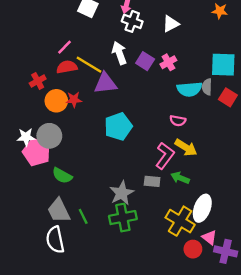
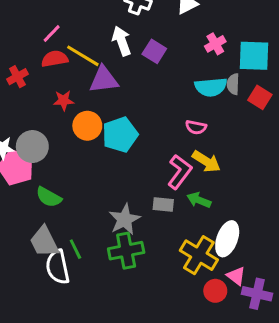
pink cross: (168, 62) -> (215, 44), moved
orange circle: (56, 101) -> (87, 126), moved
white semicircle: (55, 240) -> (58, 267), moved

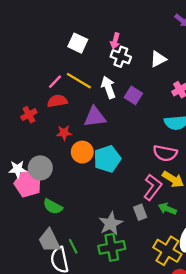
yellow line: (83, 56) -> (79, 81), moved
pink semicircle: (196, 127) -> (165, 153), size x1.5
gray rectangle: (163, 205) -> (140, 212), turned 63

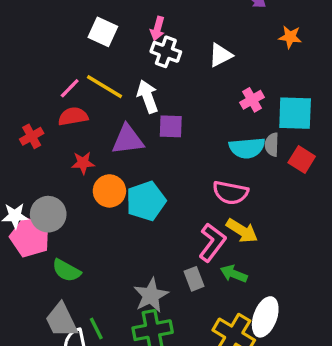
purple square: (133, 95) -> (171, 126), moved, turned -30

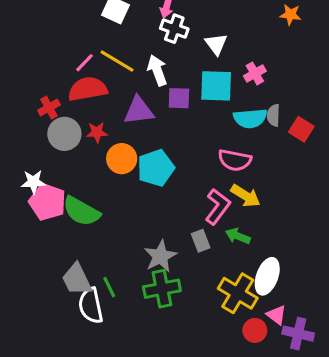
white triangle: (220, 55) -> (216, 44), moved, turned -40
cyan square: (295, 113) -> (216, 86), moved
red semicircle: (73, 116) -> (88, 89), size x1.4
gray circle: (48, 214) -> (64, 134), moved
green semicircle: (66, 271) -> (81, 211), moved, size x1.4

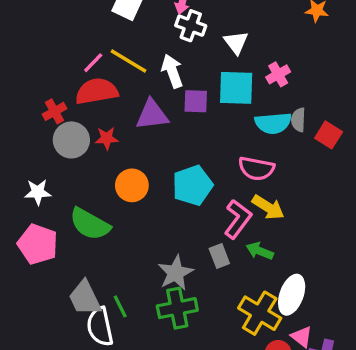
orange circle: (122, 159) -> (132, 185), moved
cyan pentagon: (156, 168) -> (192, 185), moved
pink pentagon: (47, 202) -> (38, 244), moved

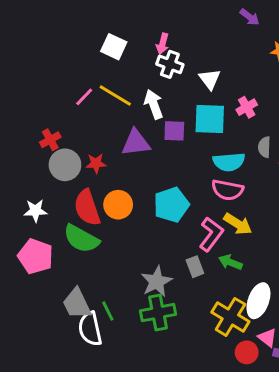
red semicircle: (97, 91) -> (87, 208), moved, turned -99
cyan semicircle: (273, 123) -> (229, 162), moved

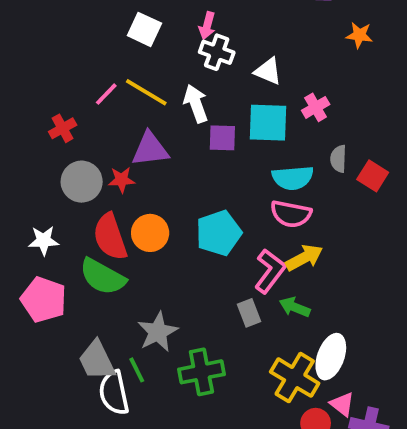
white triangle: (210, 79) -> (268, 71), turned -30
red cross: (50, 140) -> (63, 128), moved
purple triangle: (136, 143) -> (150, 149), moved
yellow arrow: (238, 224) -> (304, 258), turned -60
gray star: (157, 282) -> (158, 332), moved

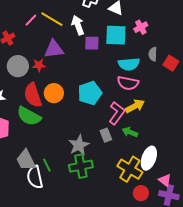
gray star: (158, 332) -> (79, 145), moved
pink triangle: (342, 404) -> (165, 180), moved

